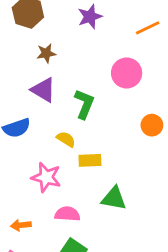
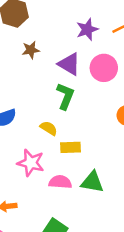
purple star: (90, 17) -> (87, 29), moved
purple triangle: (43, 90) -> (69, 64), moved
pink semicircle: (67, 214) -> (60, 182), moved

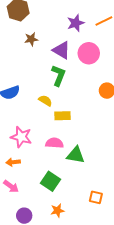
pink star: (31, 163) -> (21, 137), moved
green triangle: (92, 182) -> (76, 155), moved

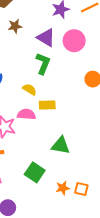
pink semicircle: (54, 143) -> (26, 114), moved
orange star: (57, 211) -> (63, 188), moved

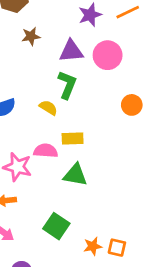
purple triangle: (46, 38) -> (71, 51), turned -36
yellow semicircle: (30, 89) -> (48, 108), moved
green triangle: (61, 145) -> (75, 175), moved

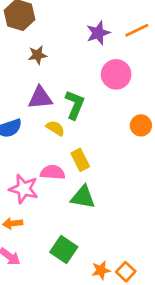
purple triangle: (71, 51) -> (40, 98), moved
yellow rectangle: (73, 139) -> (80, 160), turned 65
orange square: (117, 248) -> (126, 272), turned 30

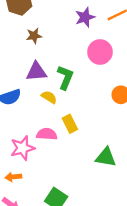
pink star: (24, 189) -> (22, 148), turned -30
green triangle: (83, 197) -> (106, 157), moved

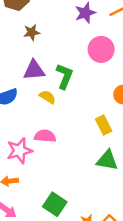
yellow rectangle: (70, 124) -> (104, 125), moved

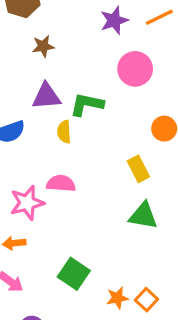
green L-shape: (65, 76) -> (87, 104), turned -100
yellow semicircle: (47, 97) -> (64, 132), turned -126

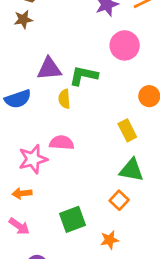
brown star: (43, 46) -> (23, 19), moved
green square: (74, 274) -> (73, 219), turned 36
orange square: (146, 300) -> (119, 200), moved

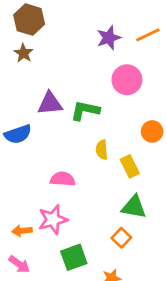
brown star: (23, 19) -> (23, 53), turned -30
yellow semicircle: (64, 99) -> (102, 150), moved
pink star: (33, 159) -> (53, 220), moved

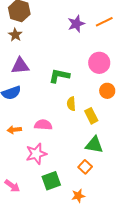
pink circle: (127, 80) -> (99, 63), moved
purple triangle: (50, 103) -> (20, 66), moved
orange arrow: (22, 231) -> (14, 130), moved

